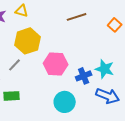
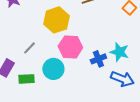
yellow hexagon: (28, 41) -> (56, 20), moved
cyan circle: (65, 102) -> (53, 69), moved

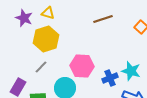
yellow hexagon: (56, 20) -> (46, 39), moved

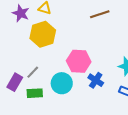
gray line: (41, 67) -> (33, 72), moved
blue cross: (110, 78) -> (96, 80), moved, turned -35

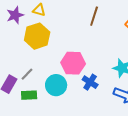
purple star: (21, 13) -> (15, 15), turned 30
brown line: (100, 14) -> (94, 16), turned -54

